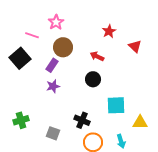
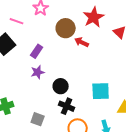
red star: (109, 31) -> (94, 17), size x1.5
brown circle: (63, 47) -> (66, 28), moved
black circle: (93, 79) -> (61, 86), moved

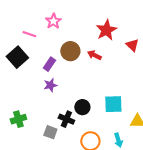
brown circle: (66, 28) -> (70, 51), moved
black circle: (61, 86) -> (82, 107), moved
black cross: (67, 106) -> (66, 119), moved

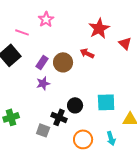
brown circle: (70, 51) -> (63, 62), moved

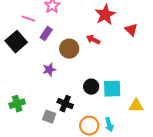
purple rectangle: (42, 62) -> (46, 34), moved
black circle: (75, 105) -> (91, 87), moved
cyan arrow: (111, 138) -> (109, 125), moved

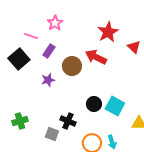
red arrow: (93, 40) -> (96, 57), size x1.5
purple star: (49, 70) -> (48, 80), moved
cyan square: (112, 89) -> (115, 106), turned 30

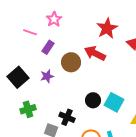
black square: (19, 59) -> (18, 77), moved
green cross: (20, 121) -> (28, 109), moved

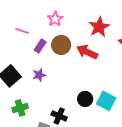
pink star: (54, 19) -> (55, 19), moved
brown circle: (71, 62) -> (61, 45), moved

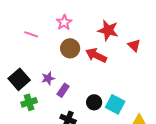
red star: (99, 27) -> (108, 30), turned -30
purple rectangle: (40, 46) -> (63, 90), moved
green cross: (20, 108) -> (29, 102), moved

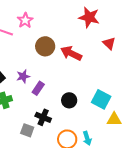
pink star: (64, 22) -> (25, 20), moved
red star: (108, 30) -> (89, 17), moved
cyan square: (115, 104) -> (101, 99), moved

